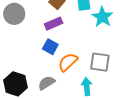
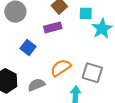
blue square: (50, 47) -> (28, 47), moved

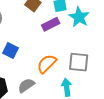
purple rectangle: (53, 27) -> (51, 24), moved

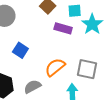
purple rectangle: (51, 24) -> (63, 28), turned 36

